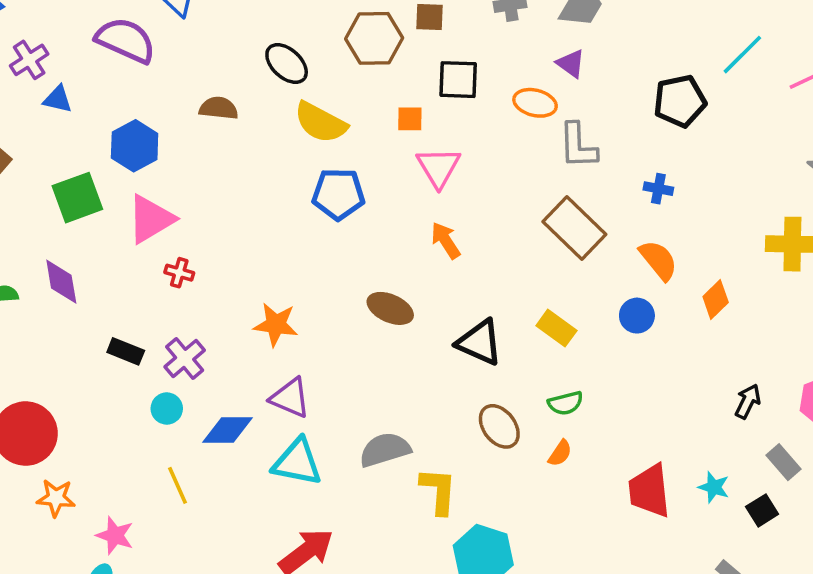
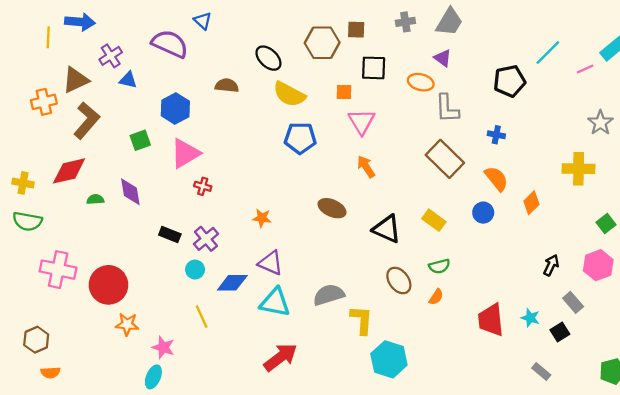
green square: (77, 198) -> (140, 140), size x0.7
orange star: (276, 325) -> (262, 218), size x0.7

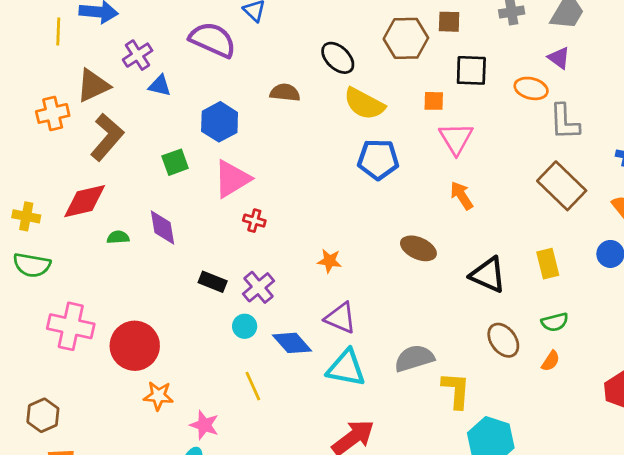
yellow rectangle: (434, 220) -> (548, 264), turned 40
blue diamond: (232, 283) -> (292, 343), turned 48

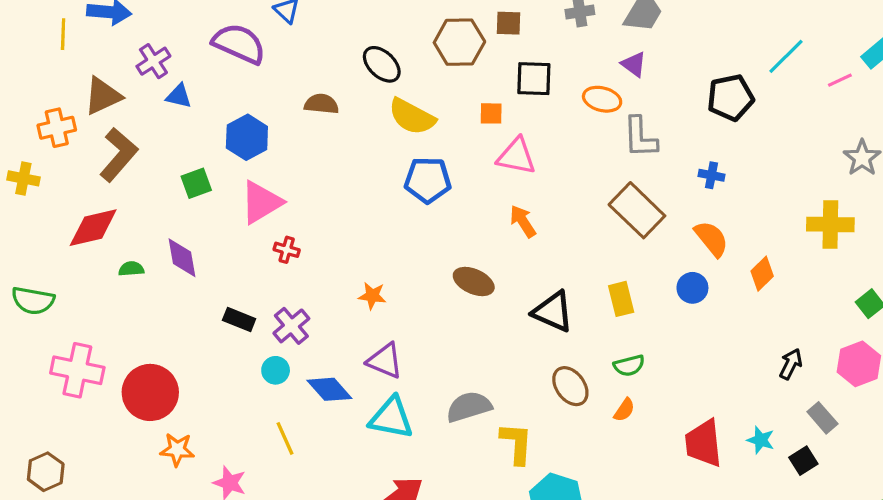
pink triangle: (456, 139) -> (516, 156), turned -48
yellow cross: (26, 216) -> (23, 178), moved

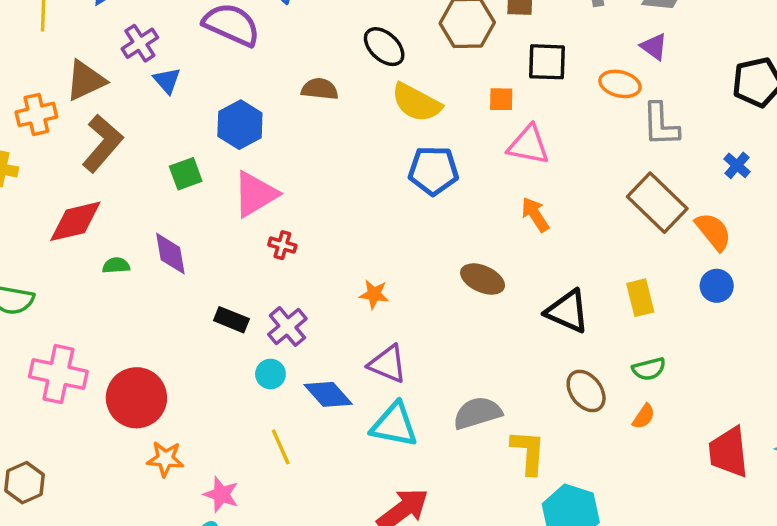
blue triangle: (179, 96) -> (167, 81), turned 36
blue cross: (711, 175) -> (737, 165), turned 30
orange semicircle: (711, 239) -> (713, 232), moved

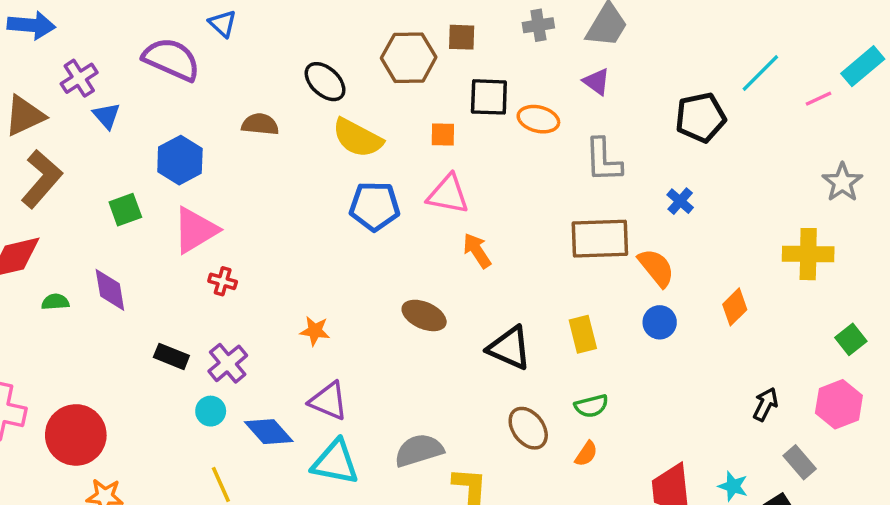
orange ellipse: (620, 84) -> (538, 119), moved
pink triangle: (528, 145) -> (448, 194), moved
brown rectangle: (657, 203) -> (600, 239), turned -46

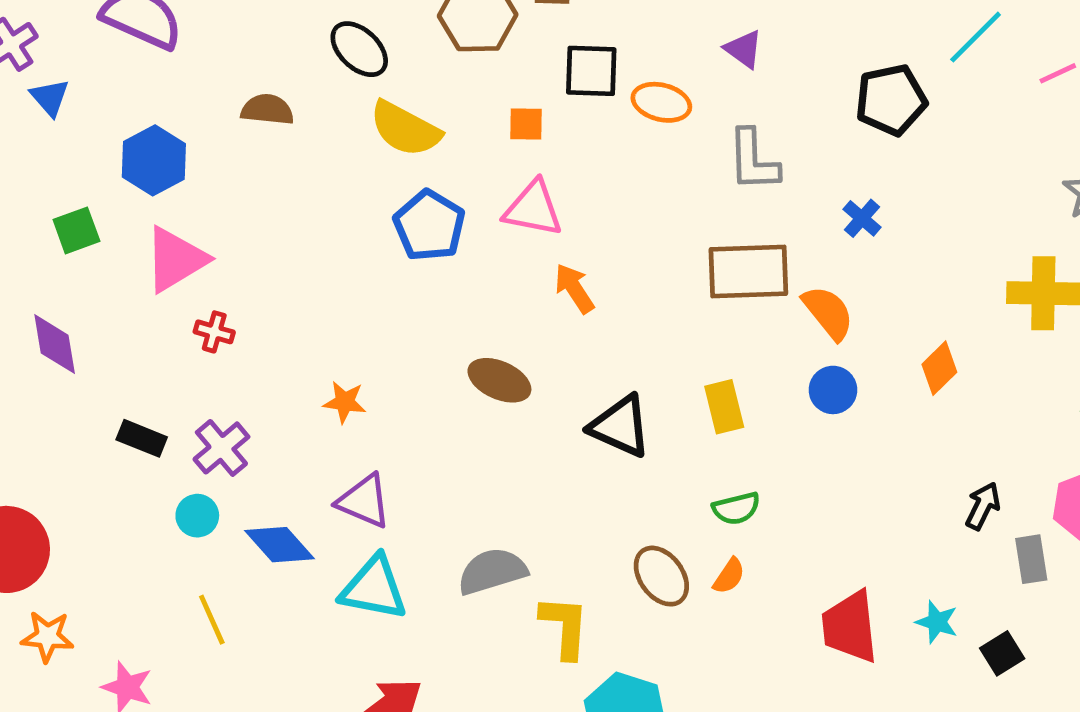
blue pentagon: (375, 206) -> (429, 226), turned 30
brown ellipse: (528, 428) -> (661, 576), moved
gray rectangle: (800, 462) -> (1031, 559), moved, turned 32

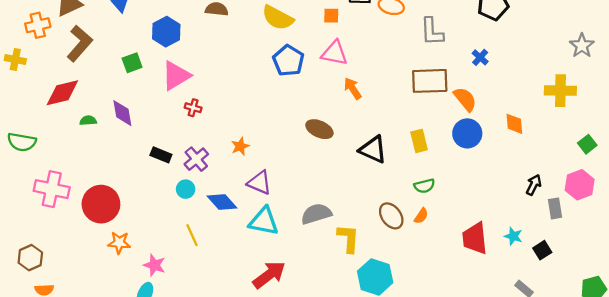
orange diamond: (939, 368) -> (514, 124), turned -50
blue circle: (833, 390) -> (467, 133), size x1.4
orange star: (345, 402) -> (240, 146), moved, turned -30

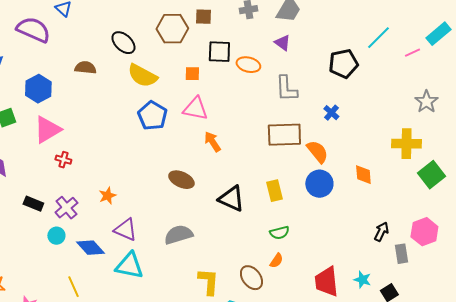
green square: (587, 144) -> (431, 175), moved, size x1.5
gray semicircle: (316, 214) -> (178, 235), moved
brown ellipse: (391, 216) -> (251, 278), moved
yellow line: (192, 235) -> (73, 287), moved

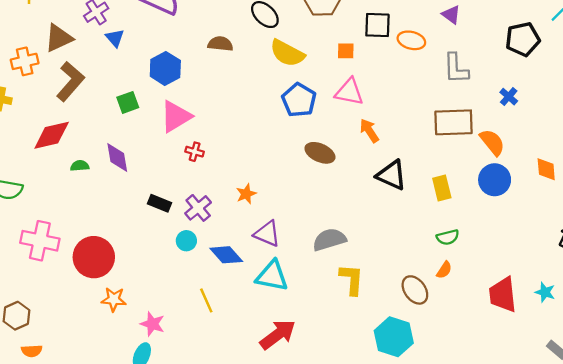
brown ellipse: (181, 180) -> (320, 153), moved
black triangle: (231, 199) -> (391, 175), moved
yellow L-shape: (208, 282) -> (352, 279), moved

